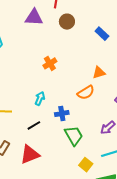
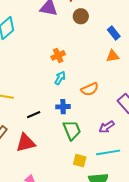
orange triangle: (99, 73) -> (113, 56), moved
cyan arrow: (40, 98) -> (60, 78), moved
yellow square: (86, 165) -> (80, 161), turned -32

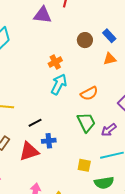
brown circle: (81, 16) -> (85, 40), moved
cyan arrow: (60, 78) -> (59, 84), size x1.5
blue cross: (63, 107) -> (49, 141), moved
green trapezoid: (72, 130) -> (86, 122), moved

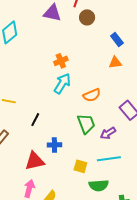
brown circle: (85, 40) -> (87, 17), moved
black line: (35, 123) -> (35, 120), turned -40
blue cross: (49, 141) -> (54, 145), moved
red triangle: (29, 151) -> (35, 161), moved

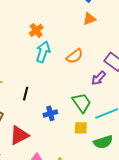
green trapezoid: (86, 124) -> (82, 103), moved
purple arrow: (108, 133) -> (99, 78), moved
red triangle: (35, 161) -> (19, 135), moved

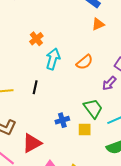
orange cross: (36, 30) -> (36, 39), moved
black line: (26, 94) -> (35, 87), moved
yellow square: (81, 128) -> (85, 130), moved

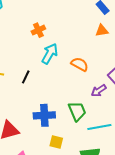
orange semicircle: (84, 62) -> (80, 64), turned -126
blue cross: (62, 120) -> (44, 115), size x1.5
yellow square: (85, 130) -> (56, 142), moved

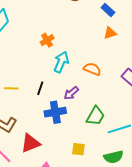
purple arrow: (99, 91) -> (71, 93), moved
green trapezoid: (77, 111) -> (95, 116), turned 60
blue cross: (44, 115) -> (55, 112), moved

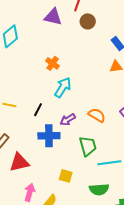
orange cross: (47, 40) -> (53, 63), turned -32
orange semicircle: (92, 69) -> (97, 115), moved
green trapezoid: (95, 116) -> (88, 146), turned -55

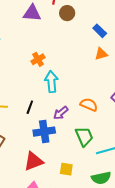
orange cross: (53, 63) -> (38, 59), turned 32
cyan arrow: (63, 87) -> (51, 82), turned -30
red triangle: (19, 162) -> (33, 161), moved

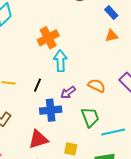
orange cross: (38, 59) -> (48, 38), size x1.5

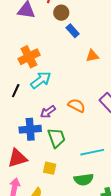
blue rectangle: (111, 13) -> (73, 31), moved
cyan arrow: (60, 61) -> (41, 80), turned 55
black line: (37, 85) -> (16, 91), moved
green trapezoid: (90, 117) -> (56, 138), moved

